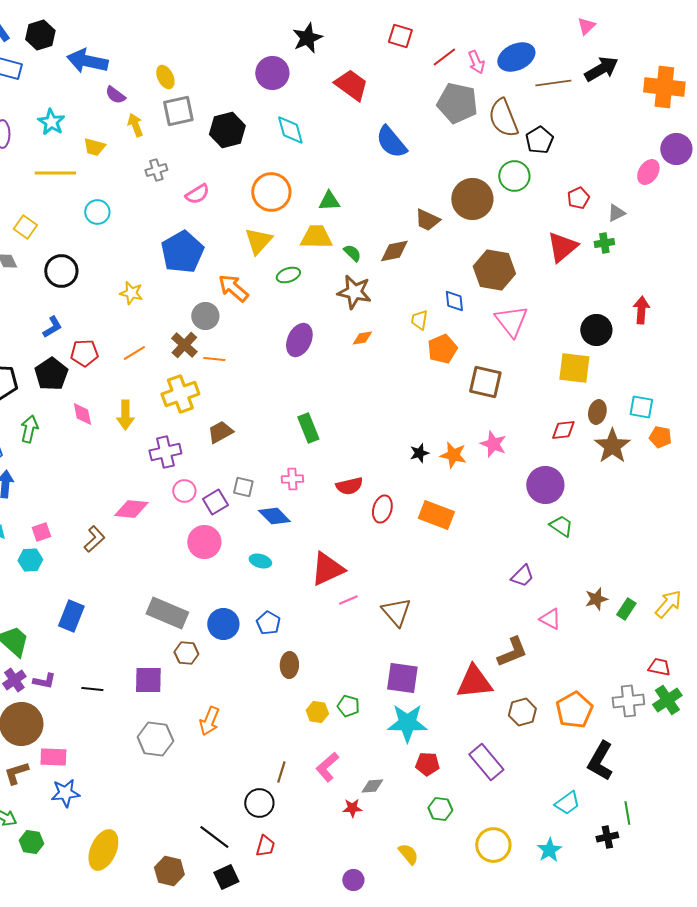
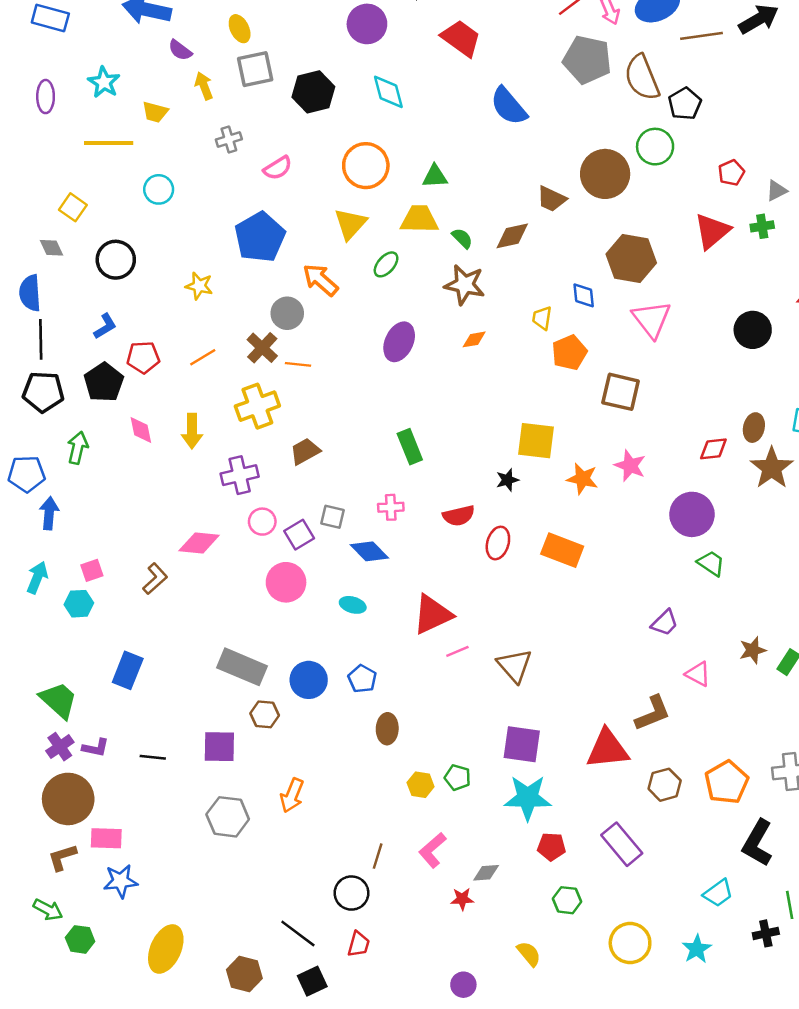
green ellipse: (288, 275) -> (386, 264), turned -30
yellow square: (574, 368) -> (536, 441), moved
black star: (419, 453) -> (507, 480), moved

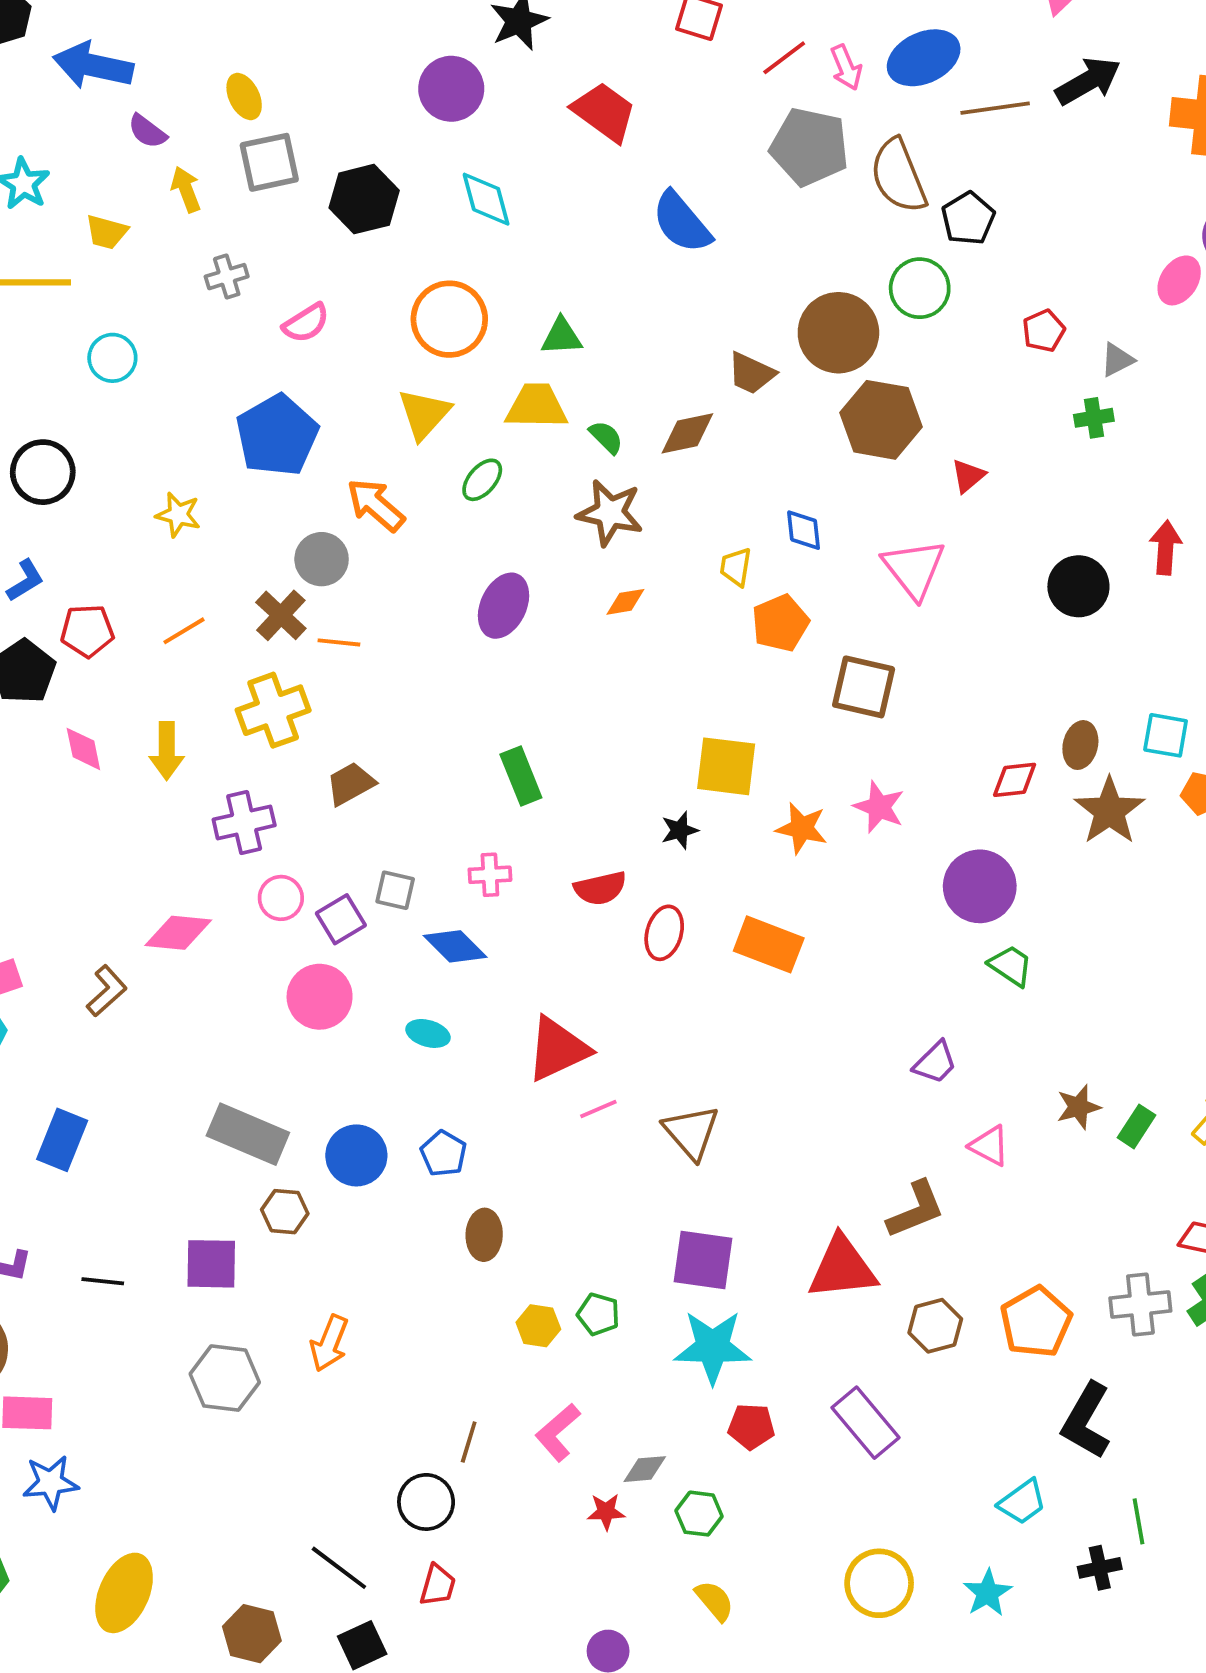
red triangle: (712, 231) -> (968, 476), moved, size x0.6
brown hexagon: (631, 258) -> (881, 420), moved
green hexagon: (567, 900) -> (699, 1514), moved

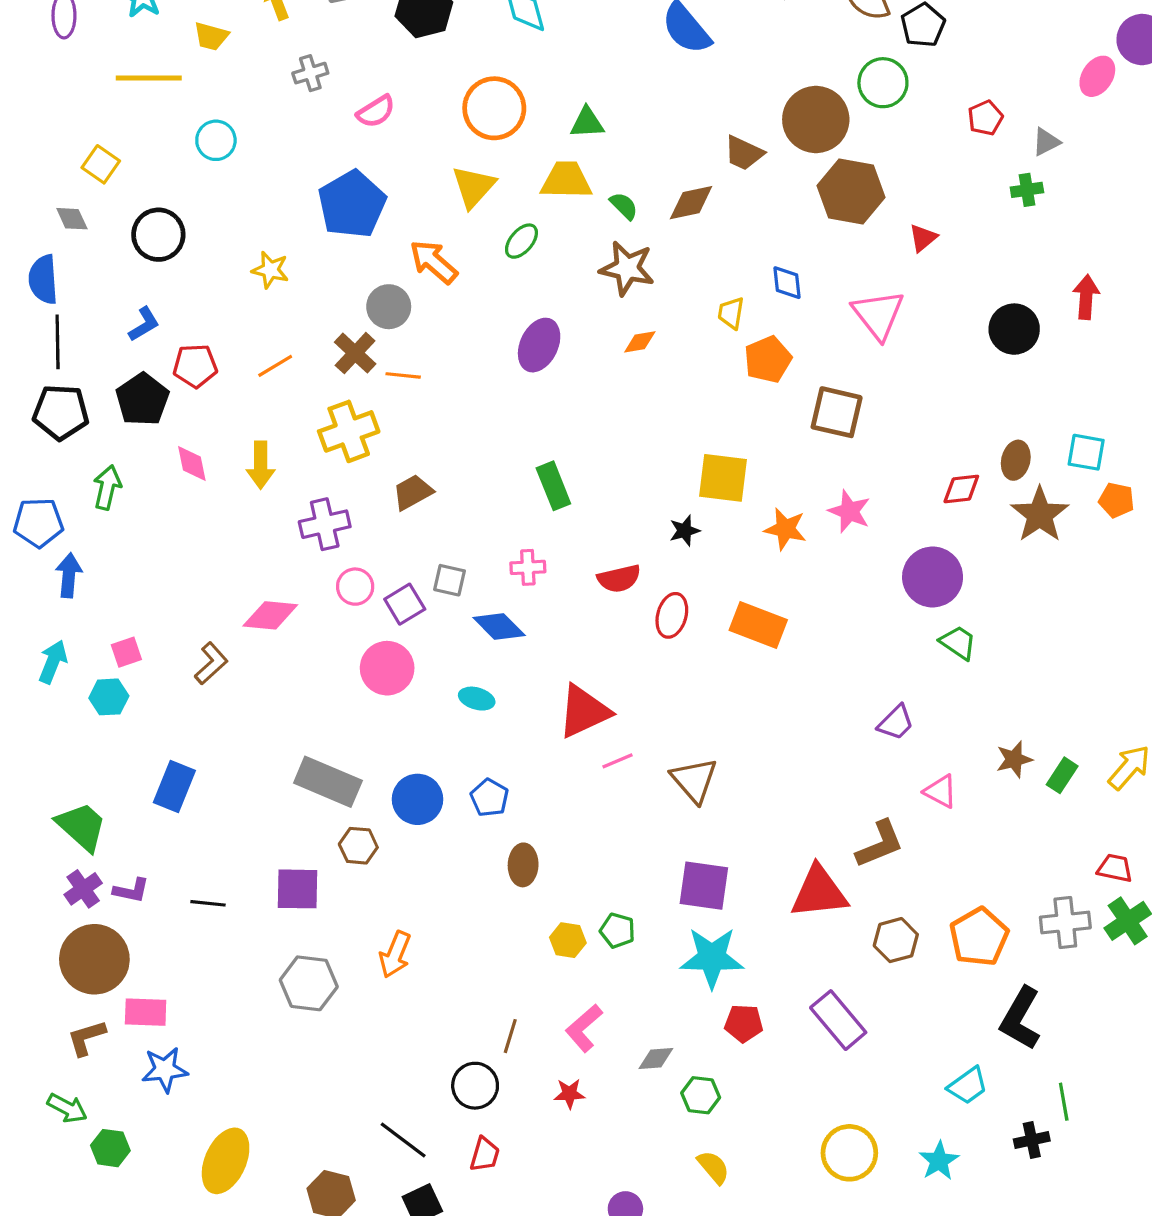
red star: (606, 1512) -> (569, 1094), moved

